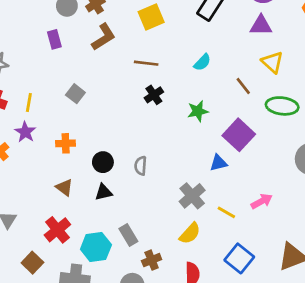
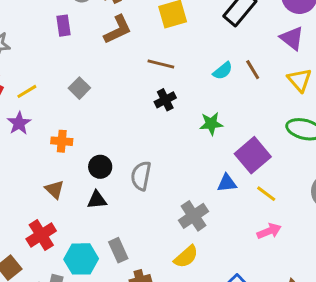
purple triangle: (261, 26) -> (292, 38), turned 30
brown line: (243, 86) -> (253, 70), moved
yellow line: (29, 103) -> (27, 91), turned 42
gray semicircle: (141, 166) -> (141, 176), size x1.4
yellow line: (226, 212) -> (266, 194), moved

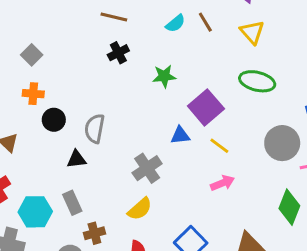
gray square: (79, 88) -> (32, 55), moved
orange cross: (62, 141) -> (33, 94), moved
black triangle: (97, 200) -> (76, 159), moved

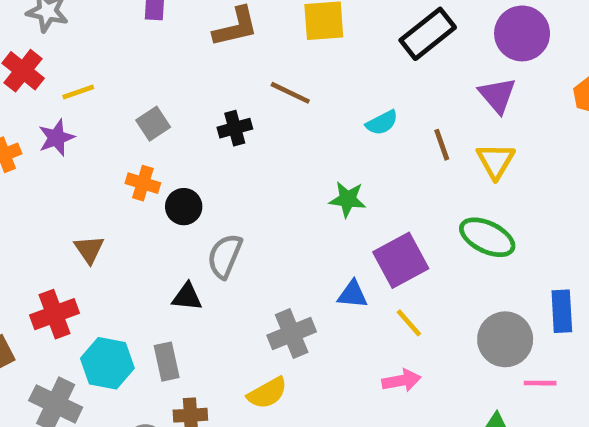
brown line: (205, 22) -> (442, 145), moved
black cross: (118, 53) -> (235, 128), moved
black circle: (54, 120) -> (184, 207), moved

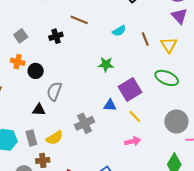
purple triangle: (497, 95) -> (179, 16), moved
yellow semicircle: (267, 393) -> (55, 138), moved

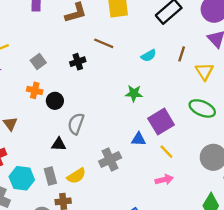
brown line: (145, 39) -> (182, 54), moved, turned 40

